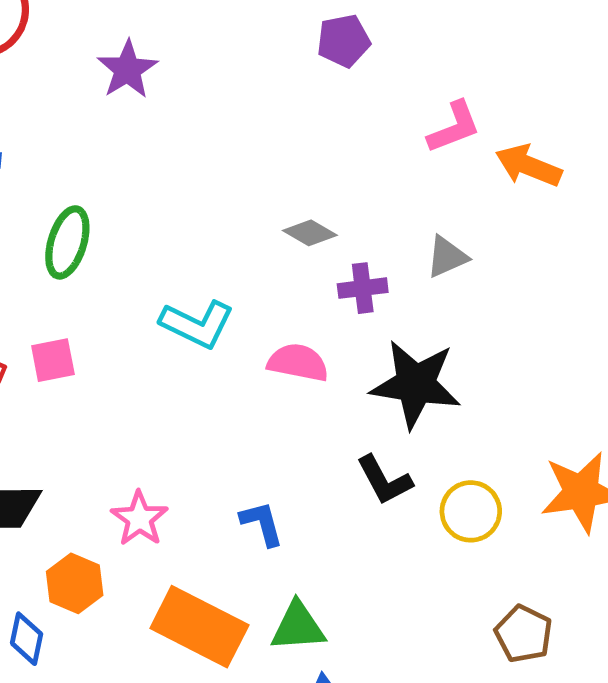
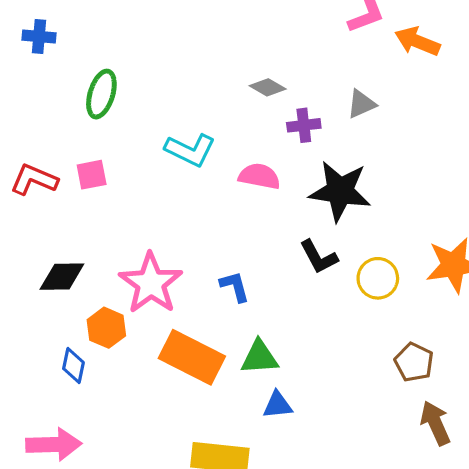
pink star: (139, 519) -> (151, 283), size x1.6

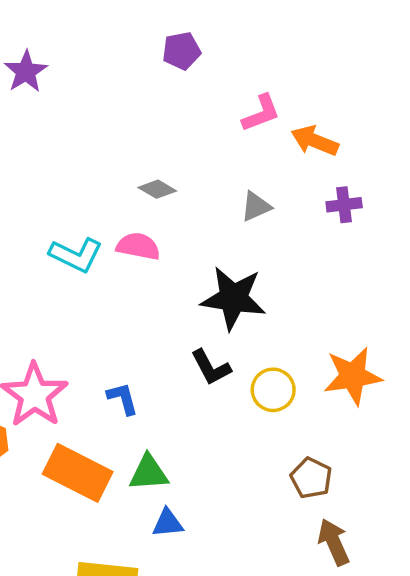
purple cross: (304, 125) -> (344, 205), moved
pink semicircle: (259, 176) -> (138, 246), moved

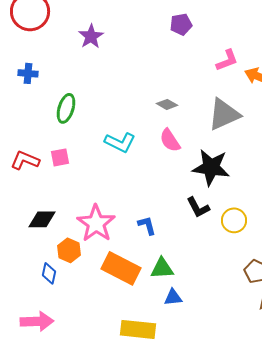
gray triangle: (256, 207) -> (224, 114), size x1.8
pink semicircle: (138, 246) -> (170, 140), moved, turned -135

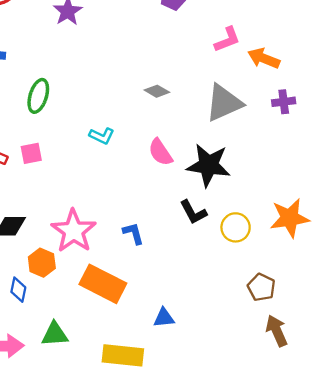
pink semicircle: (170, 140) -> (160, 152), moved
cyan L-shape: (120, 142) -> (102, 136), size x0.7
green triangle: (162, 268) -> (55, 334), moved

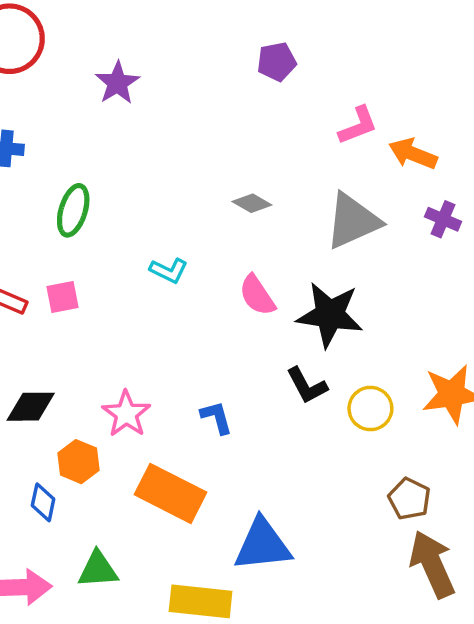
purple cross: (284, 102) -> (443, 219), turned 30
pink star: (74, 231) -> (126, 414), size x0.7
blue triangle: (164, 318) -> (262, 545), size x1.8
brown arrow: (277, 331) -> (432, 564), size x1.4

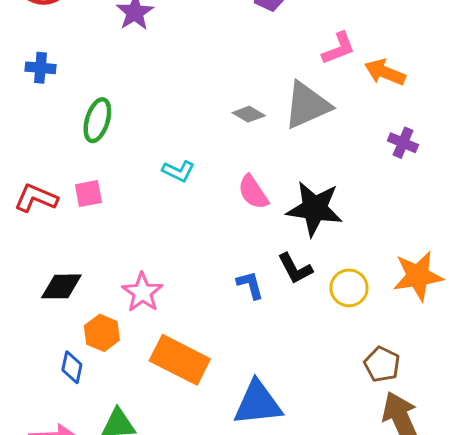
purple cross: (443, 219) -> (403, 143), moved
gray triangle: (353, 221) -> (307, 105), moved
blue L-shape: (216, 417) -> (250, 285), moved

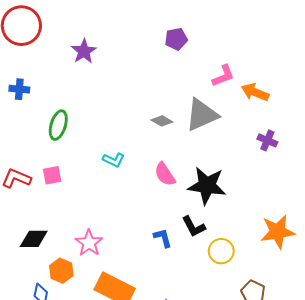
yellow circle: (349, 288) -> (221, 251), moved

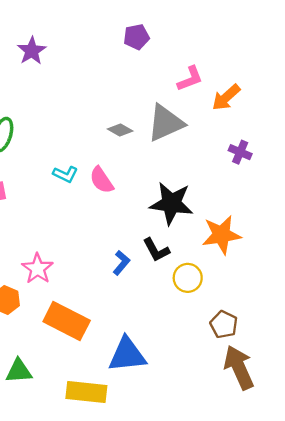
orange arrow: (255, 92) -> (226, 97), turned -64
pink semicircle: (165, 174) -> (102, 180), moved
orange star: (278, 232) -> (221, 235), moved
blue L-shape: (163, 238) -> (121, 263), turned 55

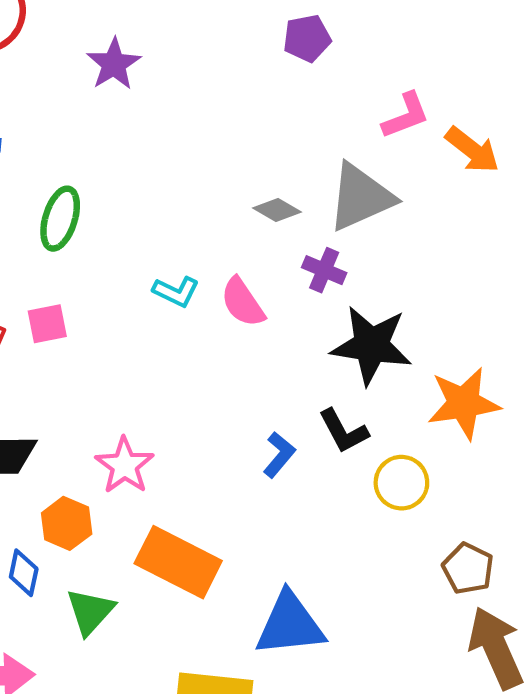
orange arrow: (226, 97) -> (472, 150), turned -100
purple cross: (240, 152) -> (324, 270), moved
green triangle: (19, 371) -> (90, 611), moved, turned -44

